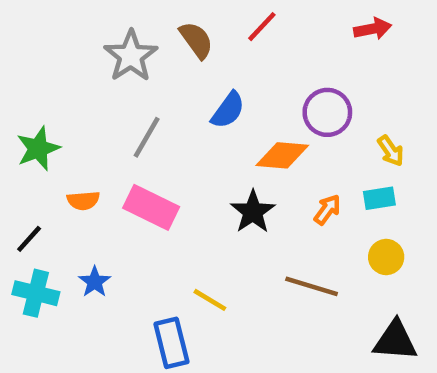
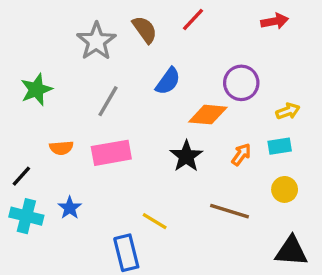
green star: (38, 149) -> (36, 90), moved
yellow arrow: (391, 151) -> (288, 111), turned -75
pink rectangle: (151, 207) -> (111, 153), turned -36

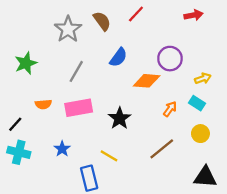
cyan rectangle: (280, 146) -> (197, 103), turned 42
black star: (186, 156) -> (120, 118), moved
blue star: (70, 208) -> (62, 149), moved
brown line: (230, 211) -> (162, 149), turned -56

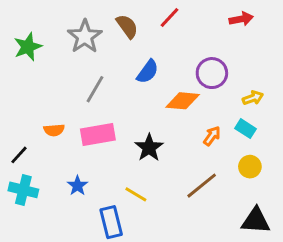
green star: (26, 63) -> (28, 47), moved

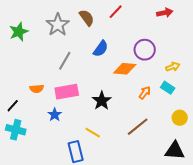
yellow circle: (250, 167) -> (180, 118), moved
blue star: (77, 186) -> (55, 115), moved

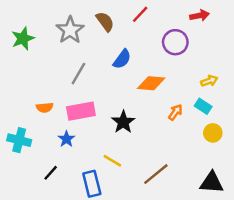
purple circle: (145, 50) -> (175, 42), moved
black line: (13, 106) -> (51, 173), moved
yellow circle: (180, 118) -> (213, 133), moved
brown line: (138, 127) -> (156, 174), moved
cyan cross: (16, 130) -> (19, 140), moved

